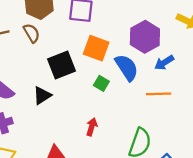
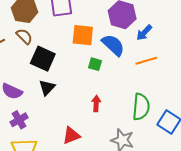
black square: (61, 65) -> (43, 59), moved, turned -30

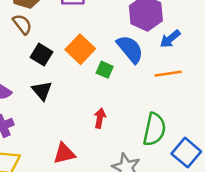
orange square: (83, 35) -> (80, 49), moved, turned 30
black square: (43, 59) -> (41, 55), size x0.7
black triangle: (47, 88) -> (42, 91), turned -30

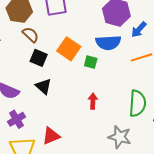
brown semicircle: (22, 24) -> (31, 35), moved
blue semicircle: (130, 49) -> (108, 43), turned 135
red triangle: (64, 154) -> (51, 136), moved

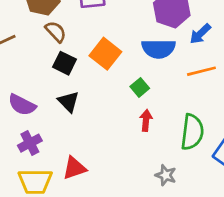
green square: (91, 62) -> (140, 87), moved, turned 32
red arrow: (93, 101) -> (146, 120), moved
gray star: (120, 137) -> (166, 175), size x0.7

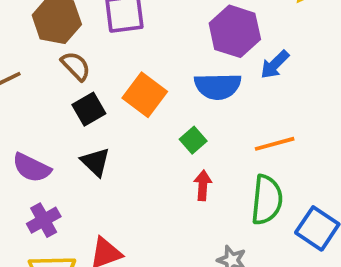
black square: (65, 63) -> (89, 109), turned 35
orange line: (201, 71) -> (275, 144), moved

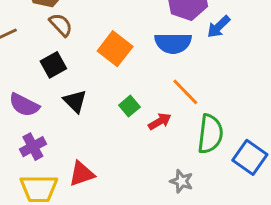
black square: (89, 109) -> (53, 65), moved
green square: (193, 140) -> (129, 106), moved
orange line: (275, 144) -> (185, 92), moved, turned 60
red arrow: (203, 185) -> (160, 121), turned 55

